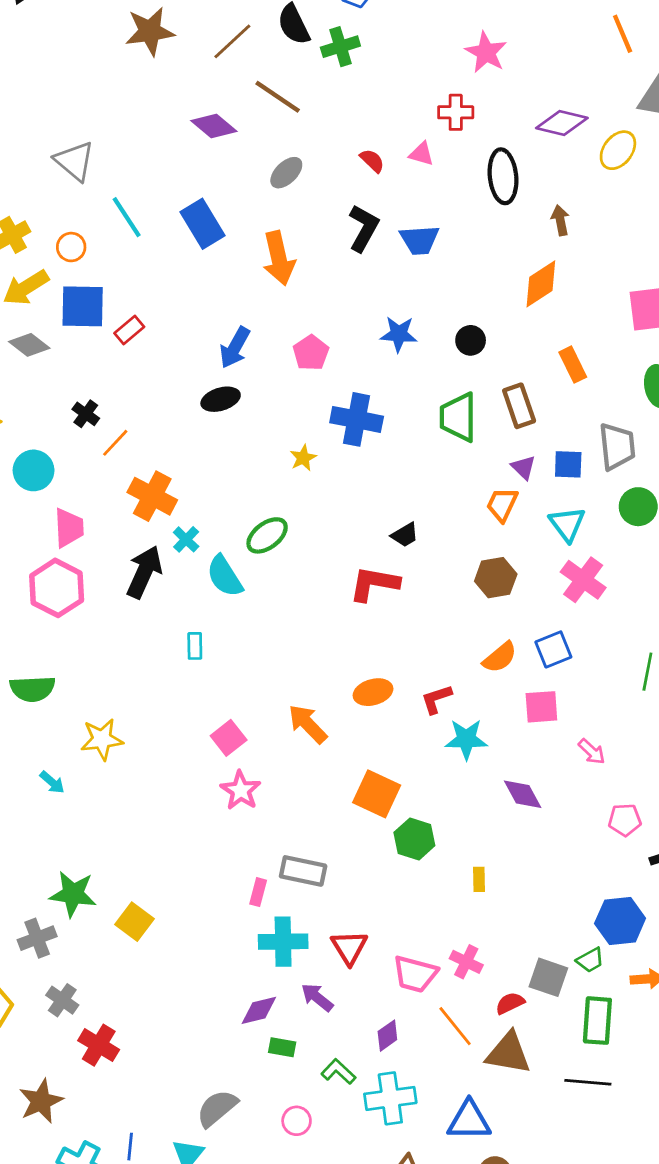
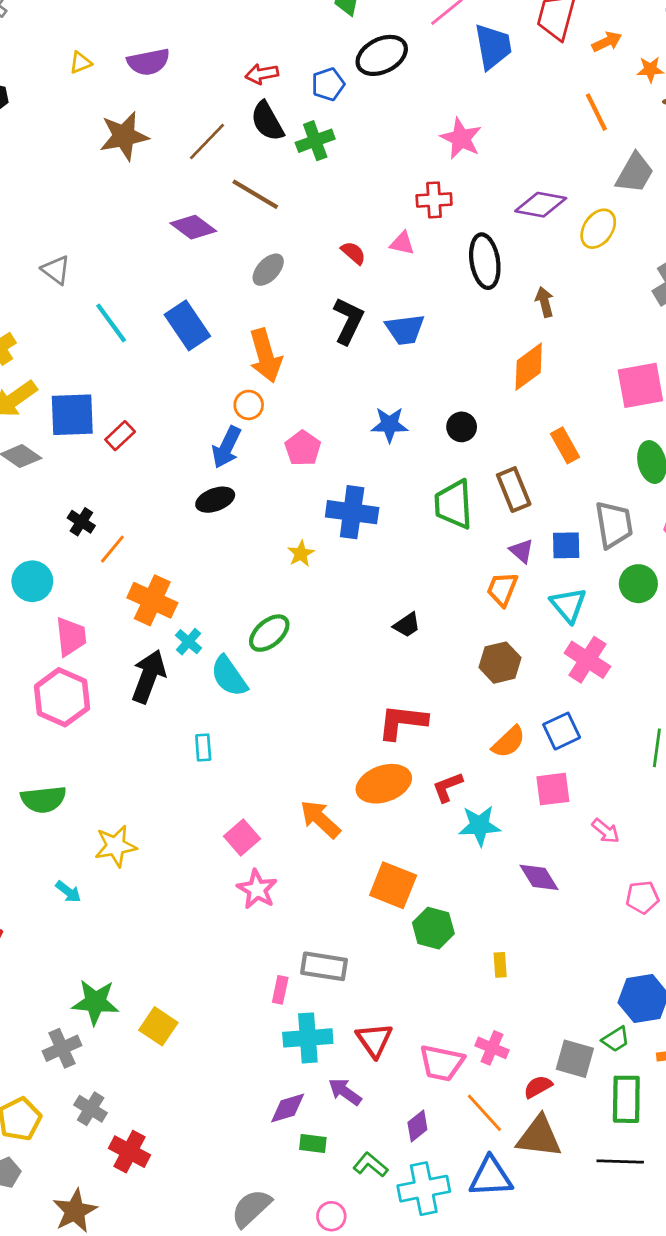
gray triangle: (74, 161) -> (56, 270), size x0.7
orange circle: (71, 247) -> (249, 405), moved
red L-shape: (374, 584) -> (402, 722), moved
orange ellipse: (373, 692) -> (384, 784), size x1.4
blue triangle: (469, 1121) -> (491, 1177), moved

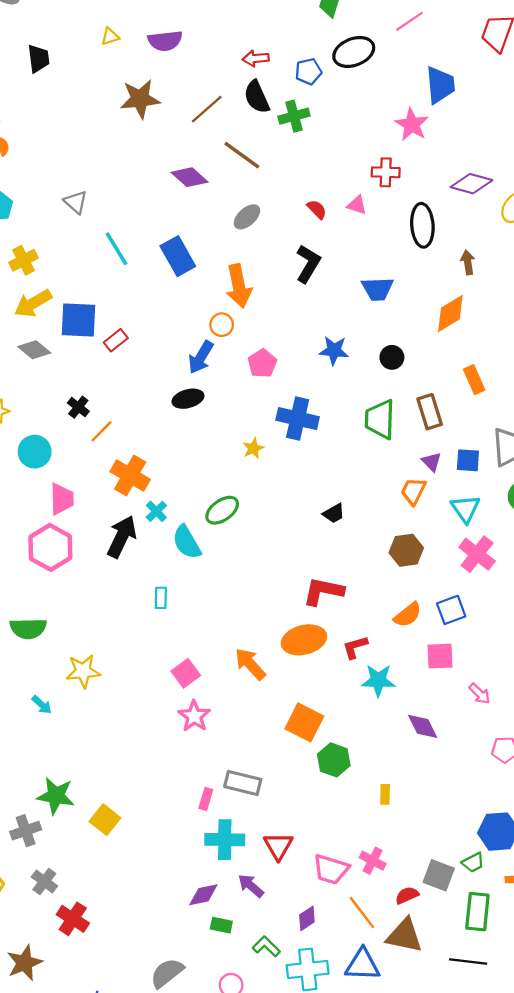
blue trapezoid: (493, 46) -> (440, 85), moved
blue trapezoid: (405, 329) -> (377, 289), moved

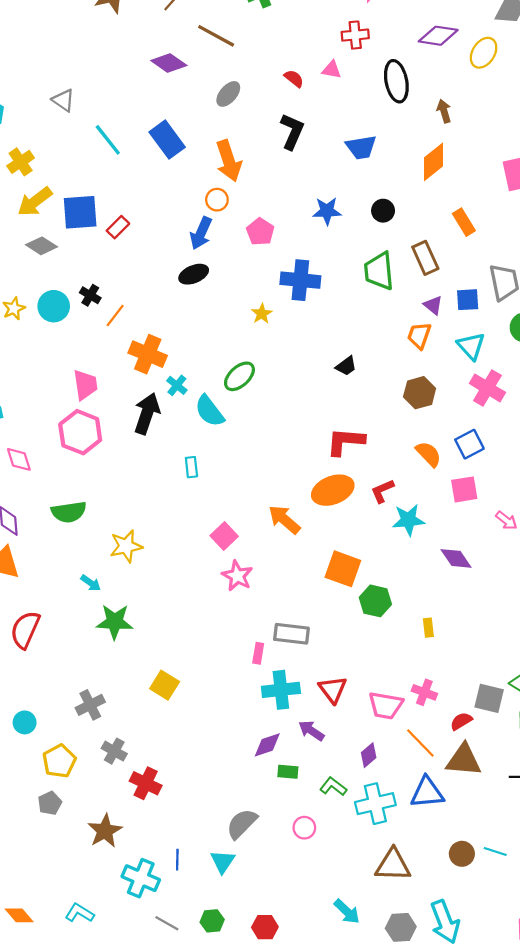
cyan circle: (35, 452) -> (54, 306), moved
orange semicircle: (408, 615) -> (429, 454), turned -88
green star: (56, 796) -> (115, 622), moved

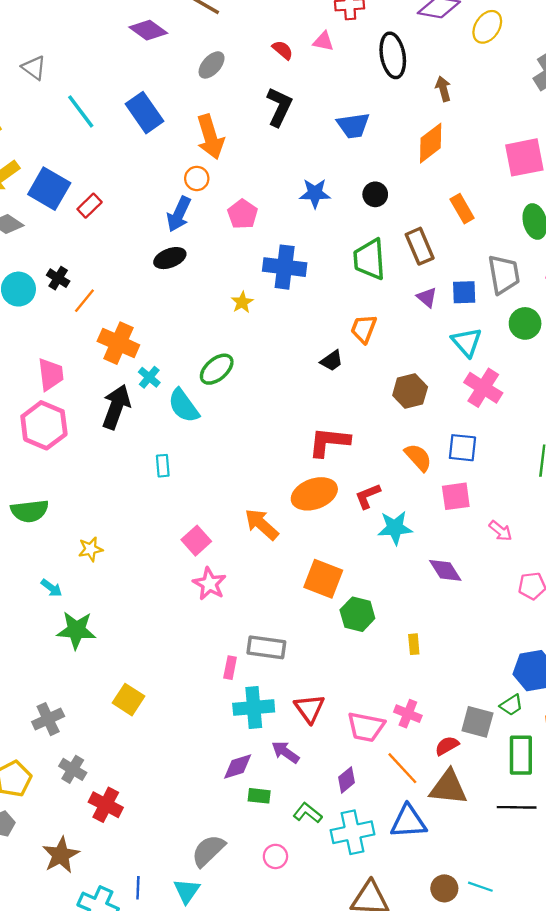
blue square: (80, 212) -> (49, 189), turned 33
orange trapezoid: (419, 336) -> (364, 329), moved
blue square: (469, 444) -> (462, 448), turned 32
yellow star: (126, 546) -> (91, 549), size x0.7

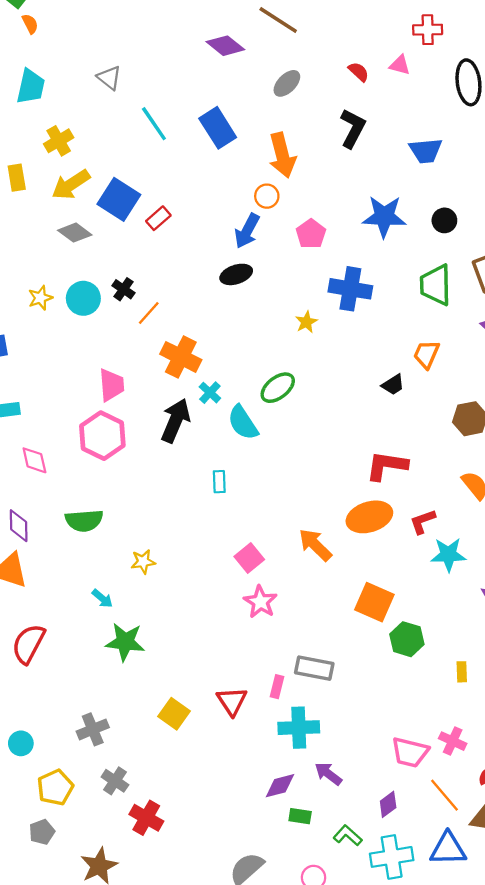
blue star: (315, 193) -> (384, 217), size x1.4
red triangle: (309, 708) -> (232, 701), moved

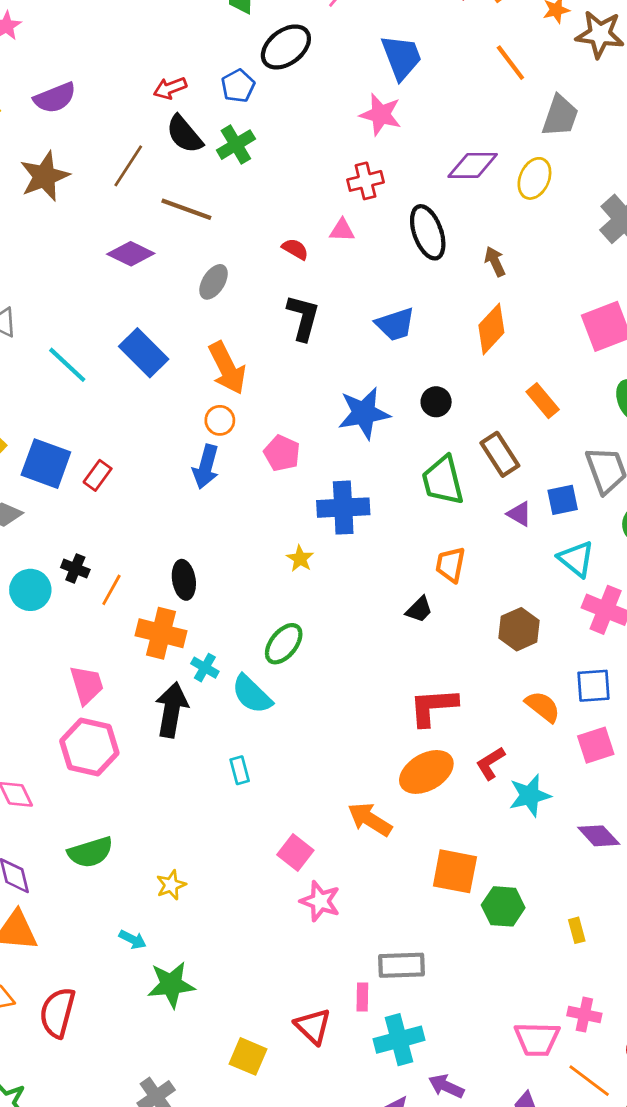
black ellipse: (236, 274) -> (184, 580), moved, turned -68

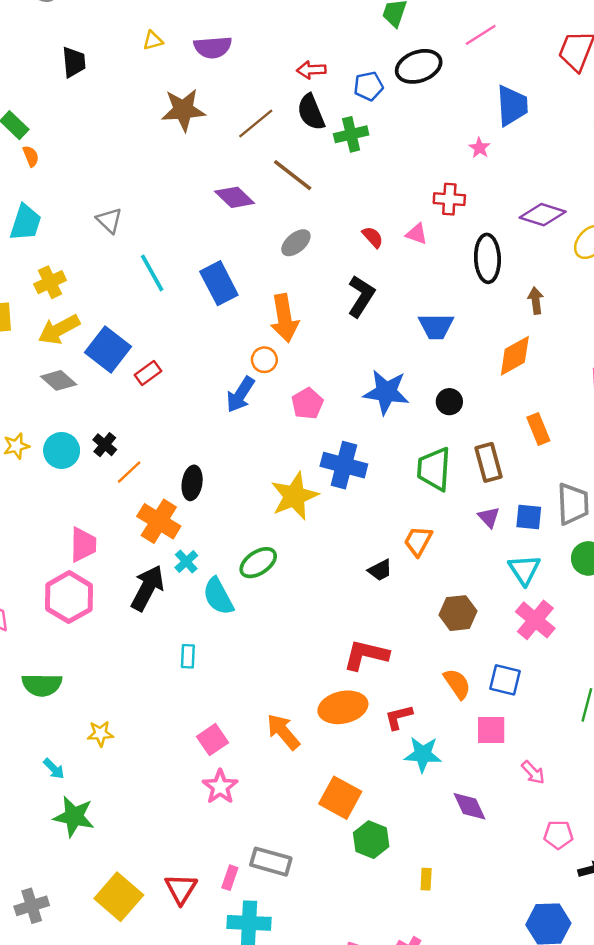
pink star: (381, 115) -> (480, 148), size x0.6
yellow star: (300, 559) -> (294, 496), size x2.0
yellow square: (248, 1056) -> (119, 897), size x1.4

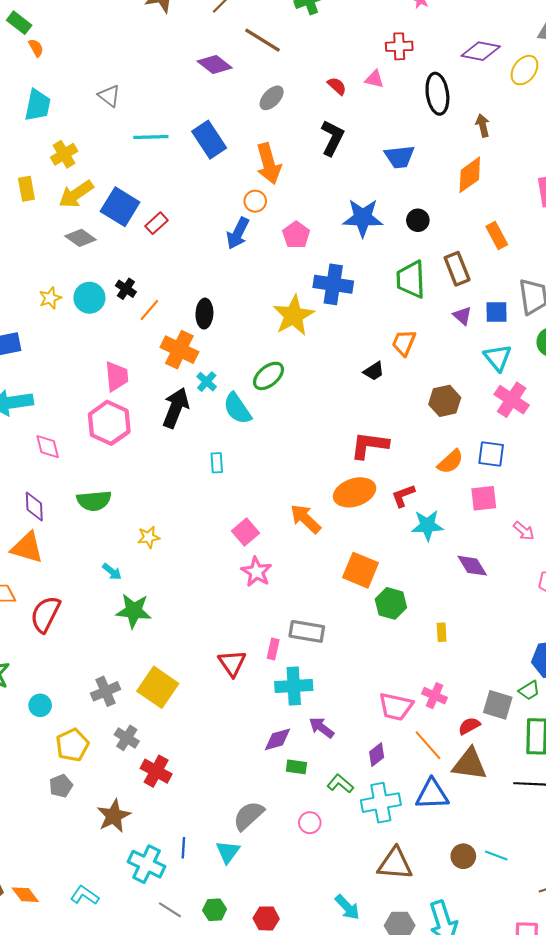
cyan line: (152, 273) -> (151, 137), turned -56
orange semicircle: (457, 684) -> (450, 462), turned 88
yellow square: (119, 897) -> (158, 687), moved

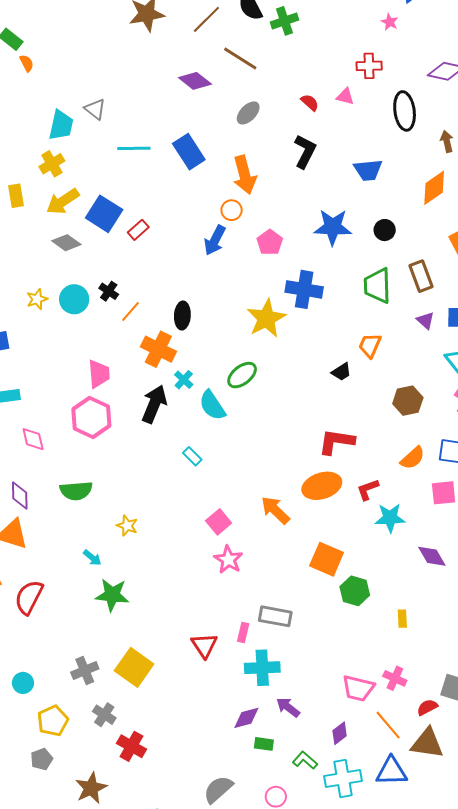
cyan trapezoid: (38, 105) -> (61, 125), moved
cyan rectangle: (217, 463) -> (192, 456), turned -42
yellow star: (149, 537) -> (127, 526), turned 30

